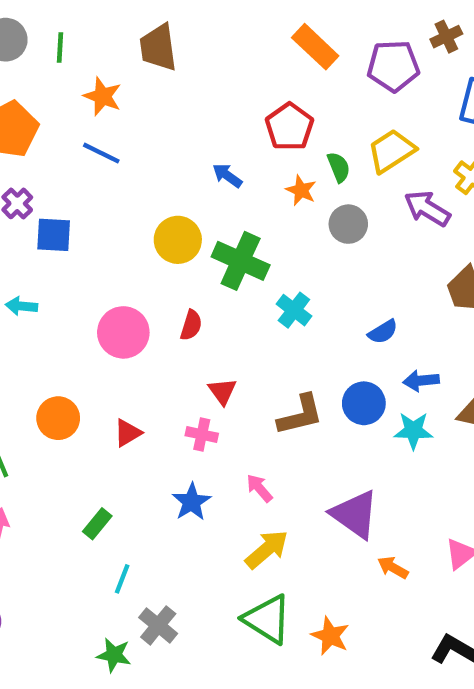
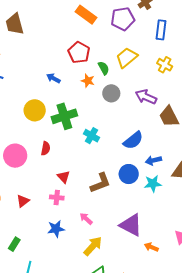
purple arrow: (427, 208) -> (146, 97), moved
green cross: (241, 261) -> (64, 116), turned -35
blue semicircle: (383, 332) -> (133, 140), size x1.5
blue star: (191, 502) -> (56, 229), turned 30

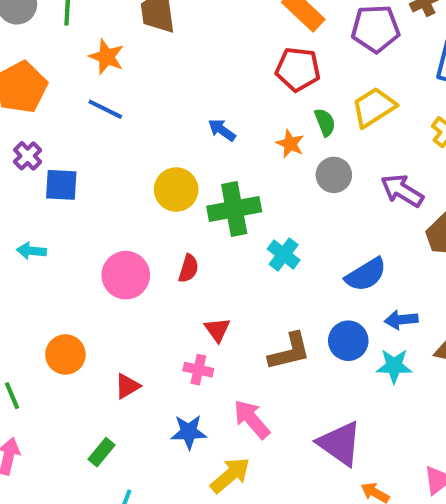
red pentagon: (79, 52) -> (298, 69), moved, turned -30
red triangle: (23, 201) -> (127, 386), moved
pink arrow: (86, 219) -> (252, 419), size x1.5
yellow arrow: (93, 246) -> (230, 475), moved

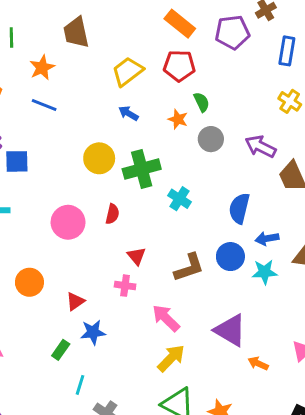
orange star: (107, 57) -> (42, 68), turned 30
yellow trapezoid: (374, 107) -> (128, 71), moved
blue semicircle: (366, 275) -> (239, 208), turned 140
blue star: (189, 432) -> (93, 332), moved
yellow arrow: (230, 475) -> (171, 358), moved

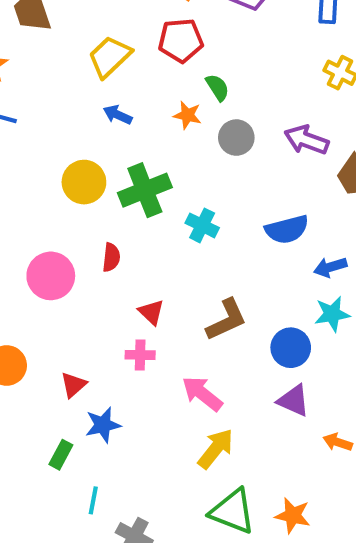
blue semicircle: (239, 208) -> (287, 229), turned -112
blue circle: (230, 257) -> (291, 348), moved
purple triangle: (230, 330) -> (294, 401), size x0.7

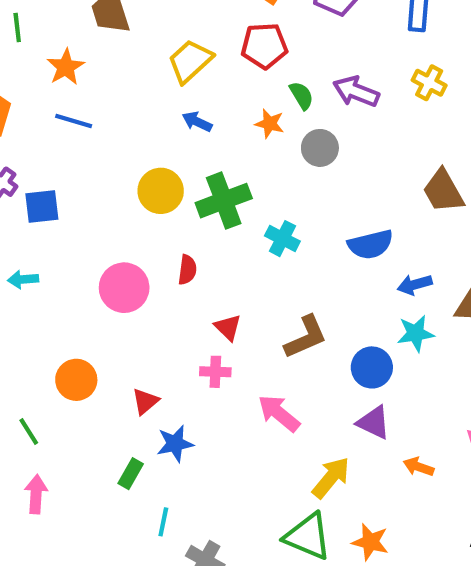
purple arrow: (306, 140) -> (356, 92), moved
yellow arrow: (216, 449) -> (331, 478), moved

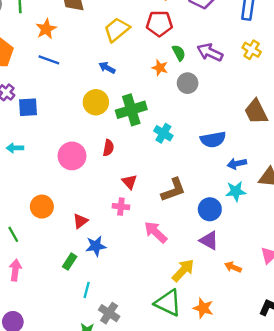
blue arrow: (197, 122) -> (107, 68), moved

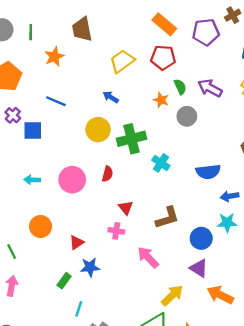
blue line: (49, 60) -> (56, 101), moved
cyan arrow: (15, 148) -> (32, 180), moved
orange arrow: (233, 267) -> (220, 295), size x1.6

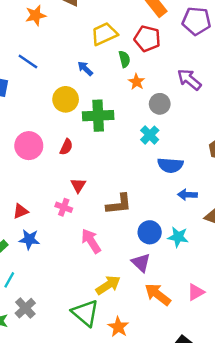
green semicircle: (180, 87) -> (124, 59), moved
cyan cross: (161, 163) -> (150, 135), moved
cyan star: (227, 223) -> (178, 237), moved

